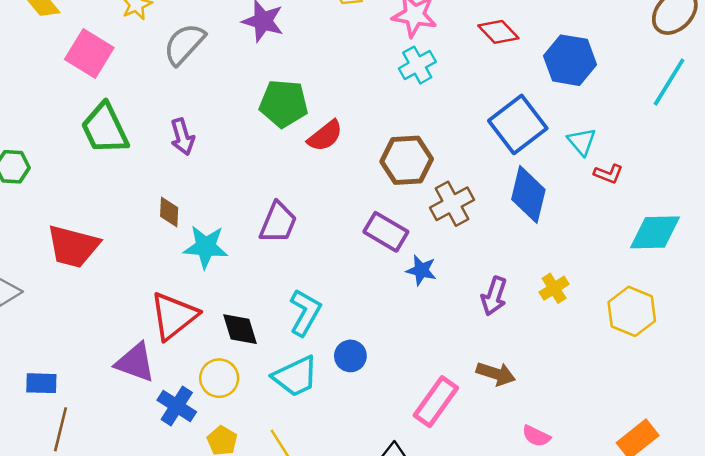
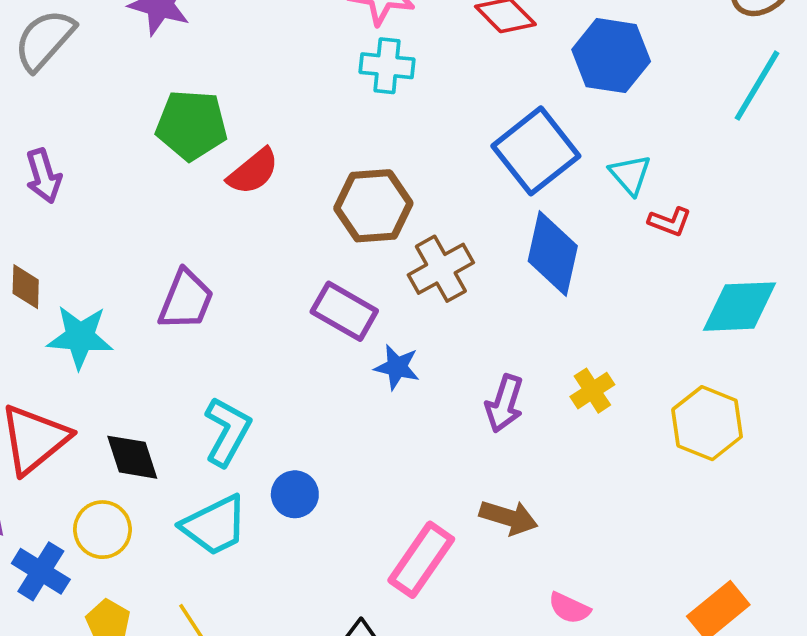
cyan cross: (417, 65) -> (387, 66), turned 36

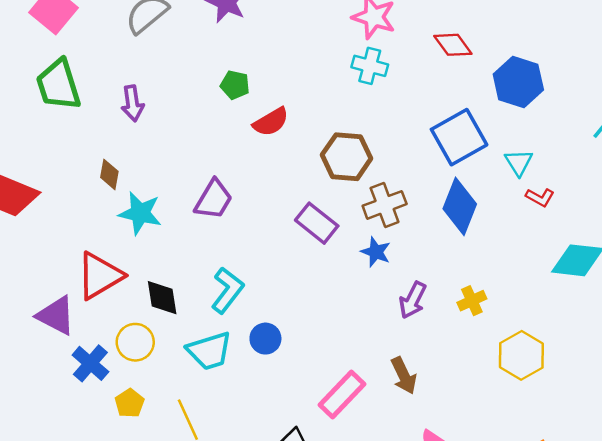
green pentagon: (191, 125) -> (235, 85), size x0.6
blue star: (397, 367) -> (376, 252), moved
yellow hexagon: (707, 423) -> (521, 355), moved
brown arrow: (509, 517) -> (404, 376), turned 39

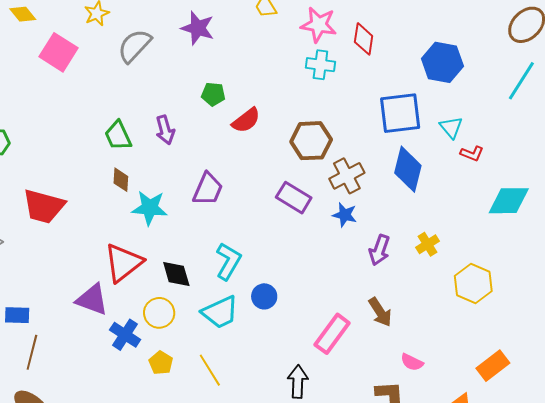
red diamond: (453, 45) -> (364, 39), moved, turned 52
green trapezoid: (58, 85) -> (118, 136), moved, size x0.7
purple arrow: (133, 103) -> (165, 130), moved
blue square: (459, 137) -> (400, 113), turned 30

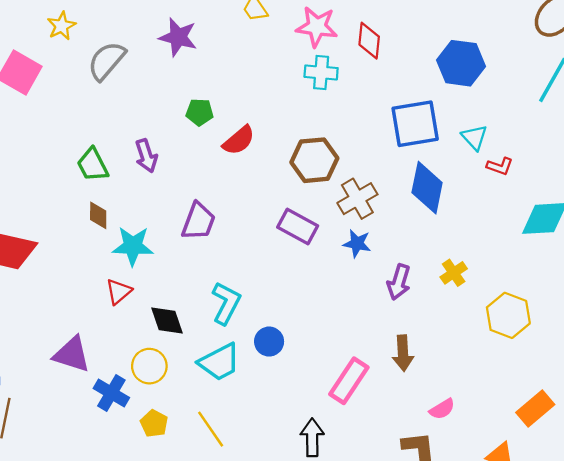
red triangle: (123, 263) -> (119, 291), moved, size x0.6
brown arrow: (380, 312) -> (403, 353), turned 32
pink semicircle: (412, 362) -> (442, 409), turned -55

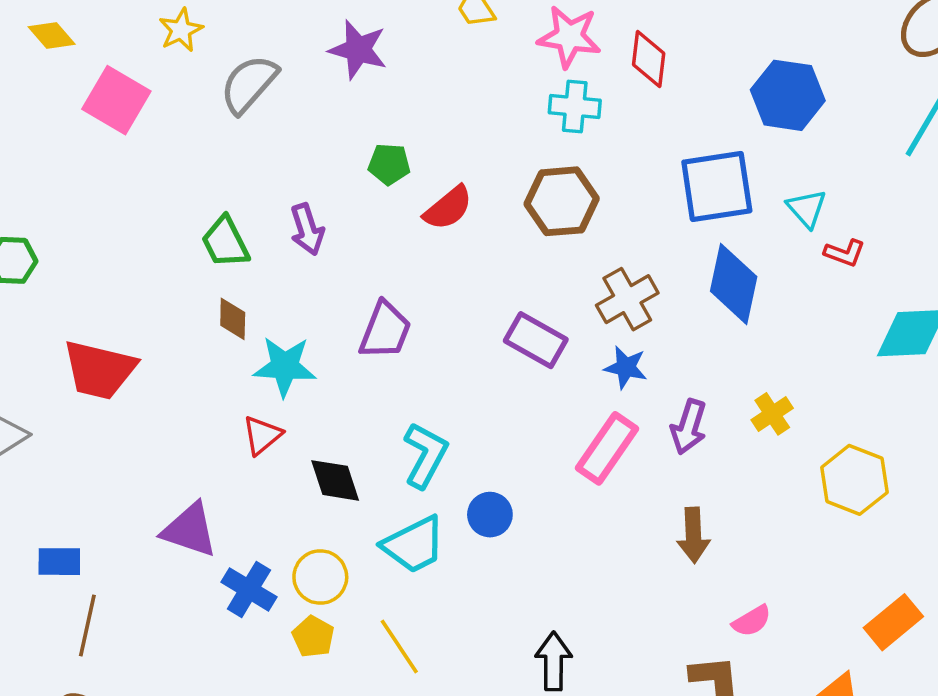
brown hexagon: (314, 160) -> (562, 201), moved
yellow circle: (149, 366) -> (320, 577), moved
pink rectangle: (349, 381) -> (607, 448), moved

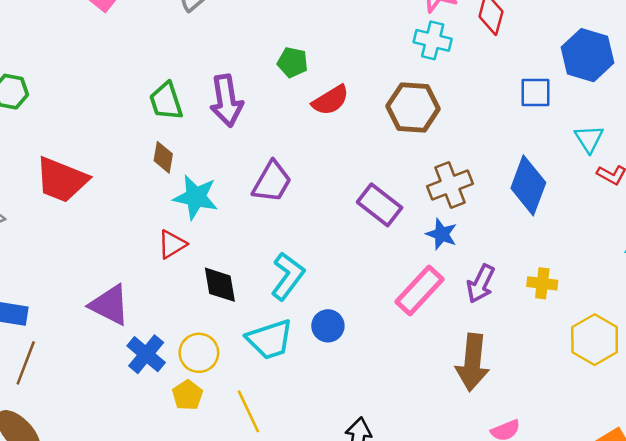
blue square: (717, 186) -> (535, 93), moved, size x0.6
purple arrow: (307, 229) -> (226, 101), size x1.4
yellow cross: (772, 414) -> (542, 283), turned 32
brown arrow: (693, 535) -> (473, 362), size x1.4

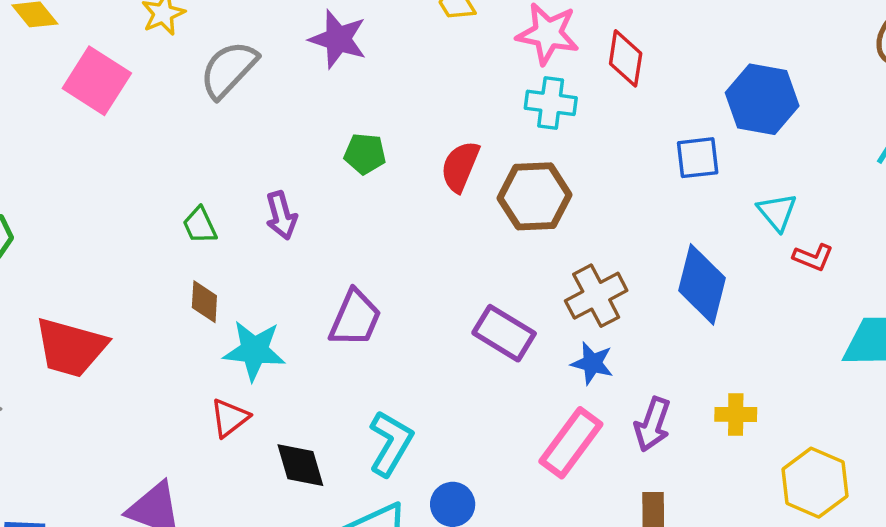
red semicircle: (330, 100) -> (460, 166), moved, turned 150
green trapezoid: (166, 101) -> (200, 225), size x0.7
purple arrow: (226, 101) -> (281, 215), size x0.7

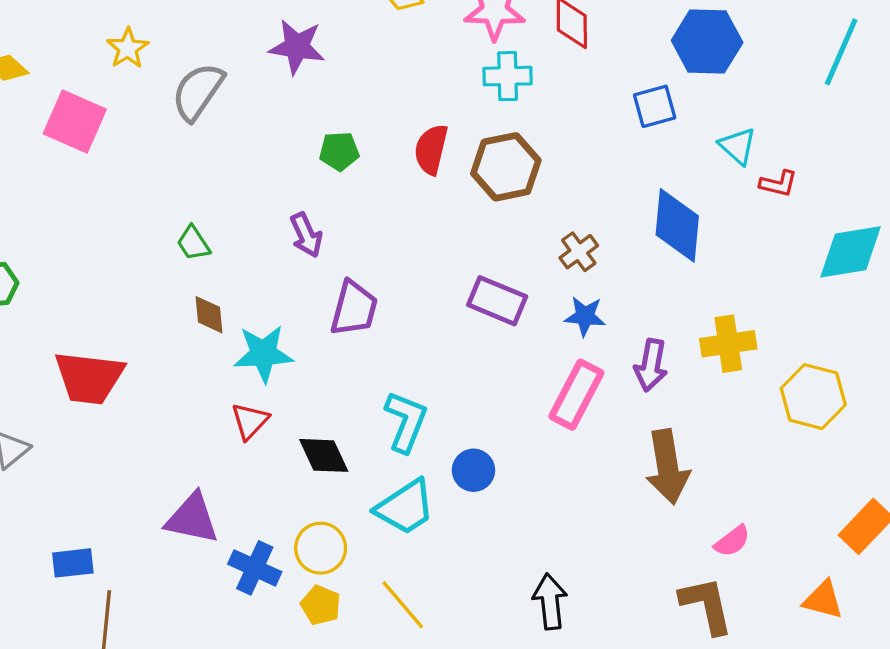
purple arrow: (281, 215) -> (306, 235), moved
brown cross: (596, 296) -> (579, 252), size x0.7
yellow cross: (736, 414) -> (728, 344), size x1.4

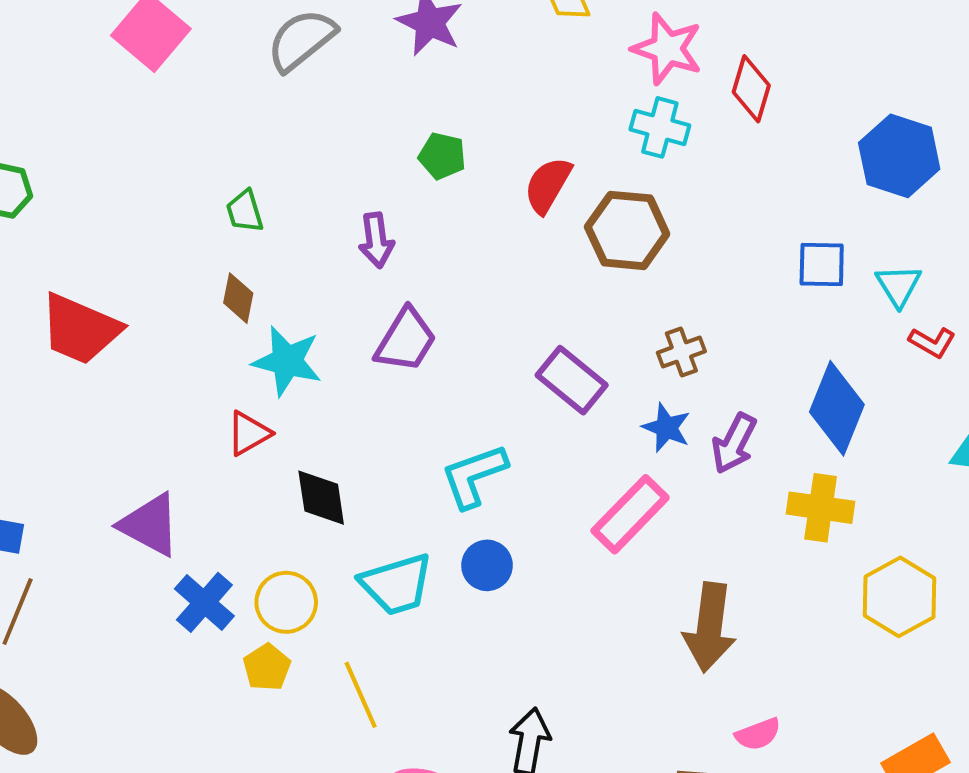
blue square: (655, 106) -> (822, 264), moved
blue diamond: (677, 225) -> (837, 408), moved
purple arrow: (651, 365) -> (734, 443), moved
cyan L-shape: (406, 421) -> (474, 476), moved, turned -148

